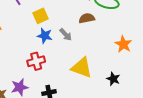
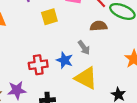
gray arrow: (66, 34) -> (84, 48), moved
blue star: (45, 36) -> (65, 60), moved

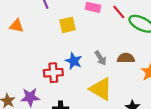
brown semicircle: (99, 26) -> (126, 58), moved
blue star: (65, 60) -> (74, 61), moved

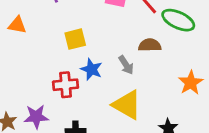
yellow square: (67, 25) -> (75, 39), moved
brown semicircle: (126, 58) -> (150, 45), moved

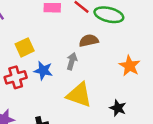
gray arrow: (126, 65) -> (72, 61), turned -119
red cross: (66, 85) -> (16, 77), moved

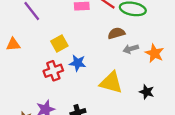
gray arrow: (72, 61) -> (131, 49), moved, turned -120

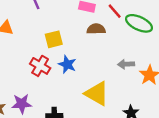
brown semicircle: (116, 33) -> (96, 29), moved
red cross: (53, 71) -> (40, 66), turned 36

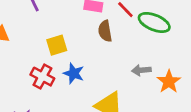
brown semicircle: (96, 29) -> (105, 31), turned -96

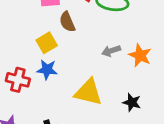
yellow square: (57, 45) -> (47, 43), moved

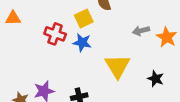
red cross: (18, 80) -> (55, 34), moved
yellow triangle: (88, 92) -> (117, 66), turned 40

